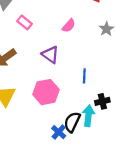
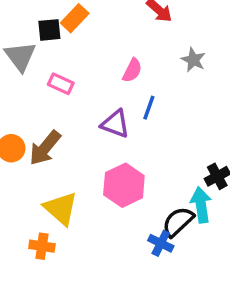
blue line: (84, 76) -> (149, 108), moved, turned 32
black semicircle: (72, 122) -> (178, 222), turned 36

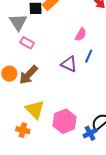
pink rectangle: (61, 84) -> (27, 43), moved
pink hexagon: (124, 185) -> (64, 121), moved
blue cross: (161, 243) -> (90, 133), turned 32

